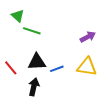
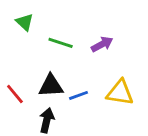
green line: (32, 31) -> (61, 43), moved
purple arrow: (88, 37) -> (102, 44), moved

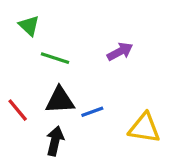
green line: (61, 43) -> (55, 58), moved
yellow triangle: (120, 93) -> (144, 128), moved

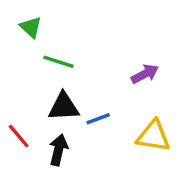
purple arrow: (120, 52) -> (145, 74), moved
red line: (18, 110) -> (19, 136), moved

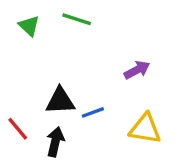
green line: (58, 62) -> (77, 19), moved

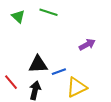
yellow triangle: (145, 129) -> (77, 87), moved, turned -35

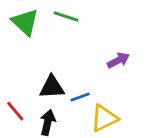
green triangle: (18, 16) -> (25, 22), size x1.5

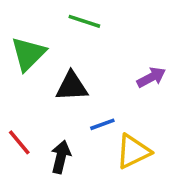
green triangle: (25, 22) -> (28, 54), moved, turned 32
black triangle: (52, 87) -> (72, 86), moved

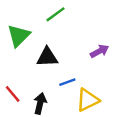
green line: (84, 21) -> (56, 14), turned -54

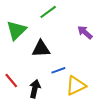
purple arrow: (100, 51) -> (85, 32), moved, turned -112

